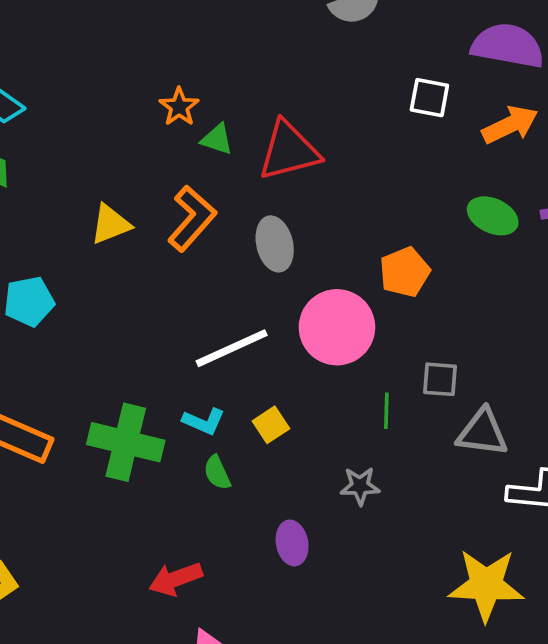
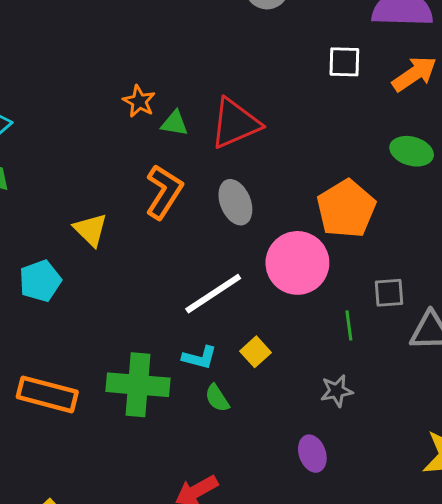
yellow triangle: (111, 224) -> (91, 230), moved, turned -45
orange pentagon: (405, 272) -> (346, 209), size x1.4
purple ellipse: (292, 543) -> (312, 454), moved

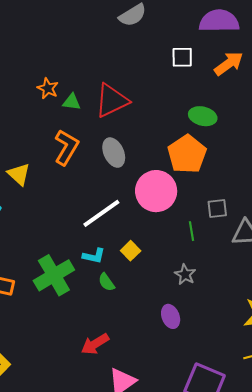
green ellipse: (412, 151) -> (203, 116), moved
green cross: (138, 385) -> (54, 275), turned -33
gray star: (337, 391) -> (185, 275), turned -30

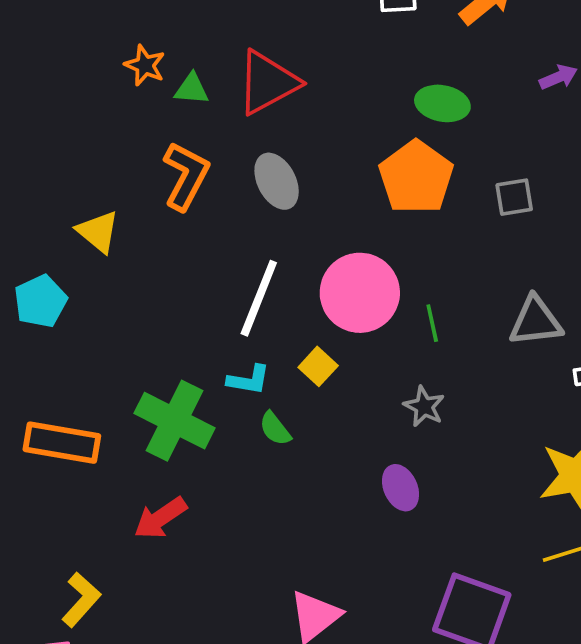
pink circle: (156, 191) -> (360, 293), moved
gray square: (217, 208) -> (514, 197), moved
white line: (101, 213) -> (259, 298), turned -30
green cross: (54, 275) -> (175, 421), turned -30
red arrow: (95, 344) -> (160, 518), moved

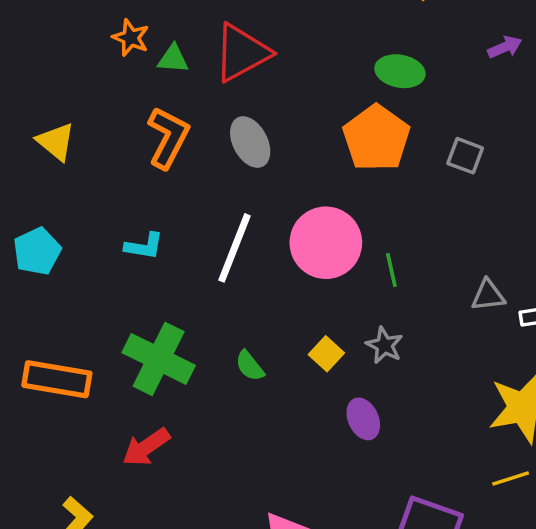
gray square: (514, 197) -> (465, 156), turned 30
yellow triangle: (98, 232) -> (56, 142), moved
gray triangle: (536, 321) -> (488, 295), moved, size x0.7
yellow square: (318, 366) -> (326, 354), moved
cyan L-shape: (249, 380) -> (144, 246), moved

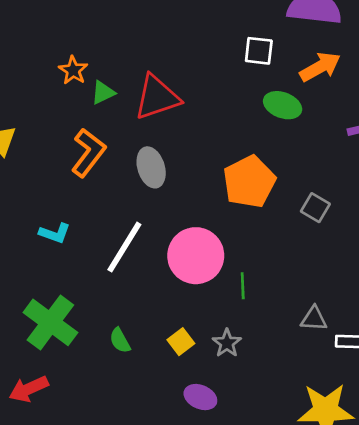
green triangle: (173, 59) -> (103, 93), turned -40
green ellipse: (400, 71) -> (283, 105), moved
purple ellipse: (363, 419) -> (200, 397), turned -52

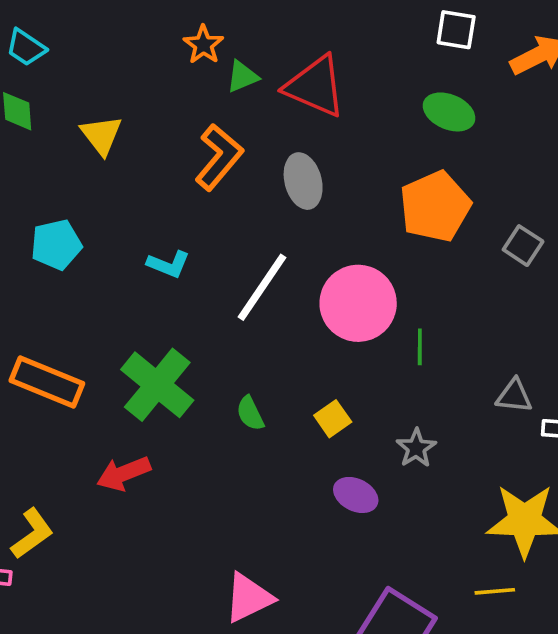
red triangle: (157, 97) -> (315, 86), turned 39
green ellipse: (283, 105) -> (449, 112), moved
gray star: (227, 343) -> (416, 448), moved

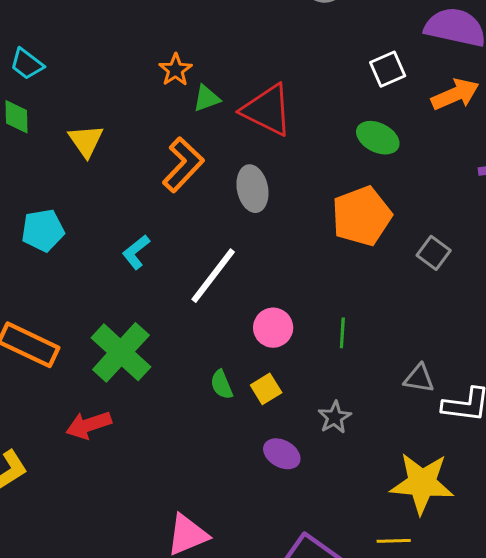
white square: (456, 30) -> (388, 69), turned -36
cyan L-shape: (169, 264) -> (136, 252), turned 116
pink circle: (358, 303) -> (273, 328), moved, size x0.6
green semicircle: (250, 413) -> (222, 385), moved

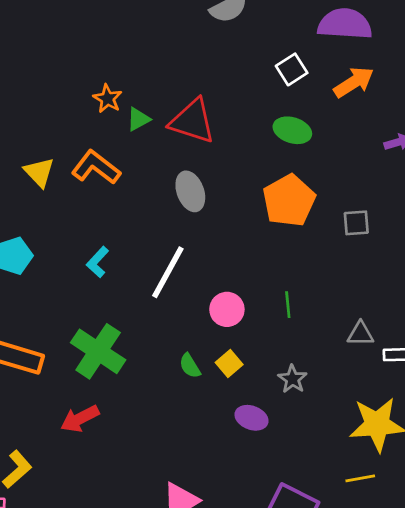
orange L-shape: (183, 165) -> (96, 167), moved, turned -87
gray square: (434, 253) -> (356, 223), turned -32

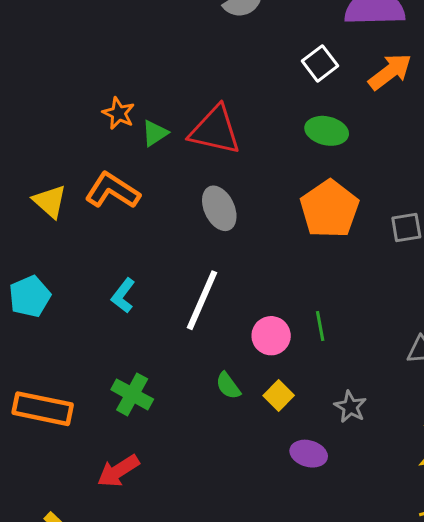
green line: (288, 305) -> (320, 326), moved
green cross: (98, 351) -> (132, 394), size x0.7
green semicircle: (190, 366) -> (228, 386), moved

